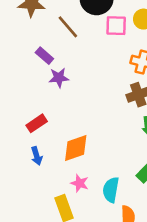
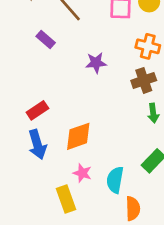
purple star: (59, 78) -> (96, 63), moved
blue arrow: (37, 156) -> (37, 144), size x1.5

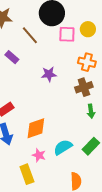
cyan semicircle: (115, 180) -> (63, 147), moved, turned 48

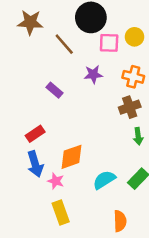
purple rectangle: (12, 57) -> (55, 90), moved
purple star: (49, 74) -> (93, 74), moved
pink star: (39, 155) -> (56, 181), moved

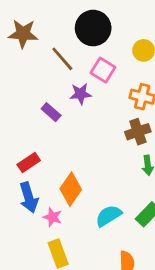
pink square: (109, 43) -> (103, 70), moved, turned 30
purple star: (93, 74) -> (81, 94), moved
orange diamond: (71, 157) -> (71, 189), turned -36

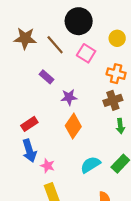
brown star: (23, 34) -> (25, 38), moved
purple star: (81, 94) -> (69, 97), moved
purple rectangle: (51, 112) -> (46, 77), moved
orange diamond: (71, 189) -> (73, 126), moved

